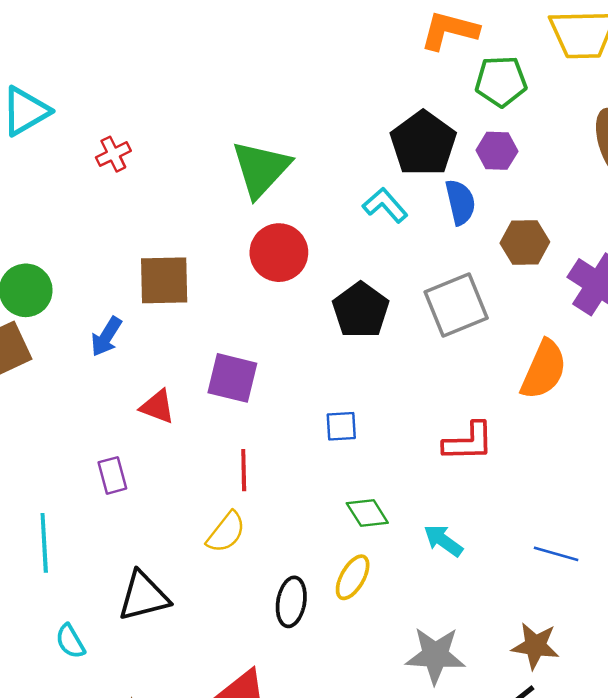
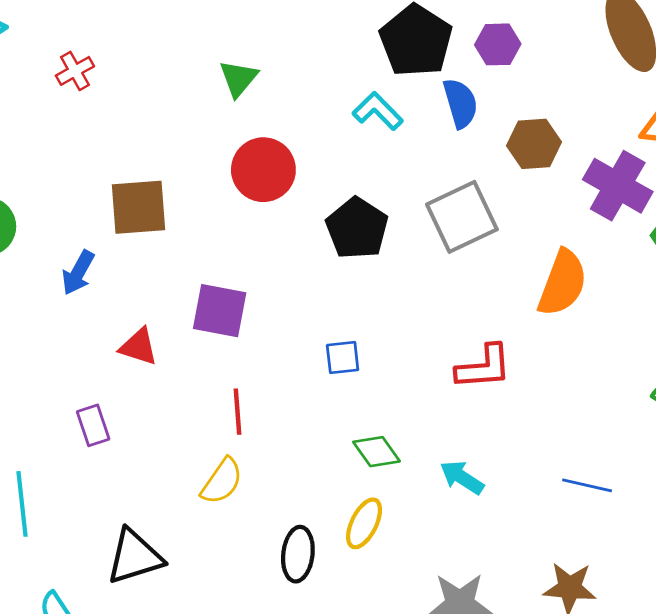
green triangle: (261, 169) -> (238, 78), size x0.6

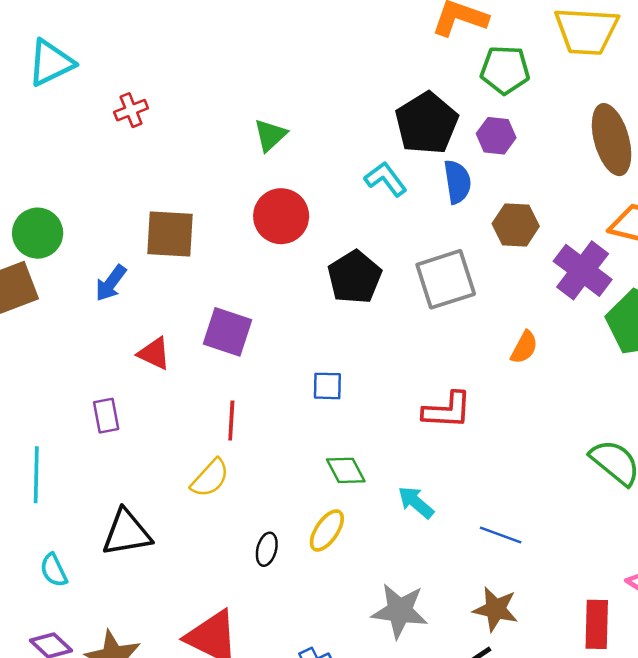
orange semicircle: (562, 283) -> (524, 347), size x0.6
blue line: (587, 485) -> (501, 535), moved
black ellipse: (298, 554) -> (267, 549), size x0.7

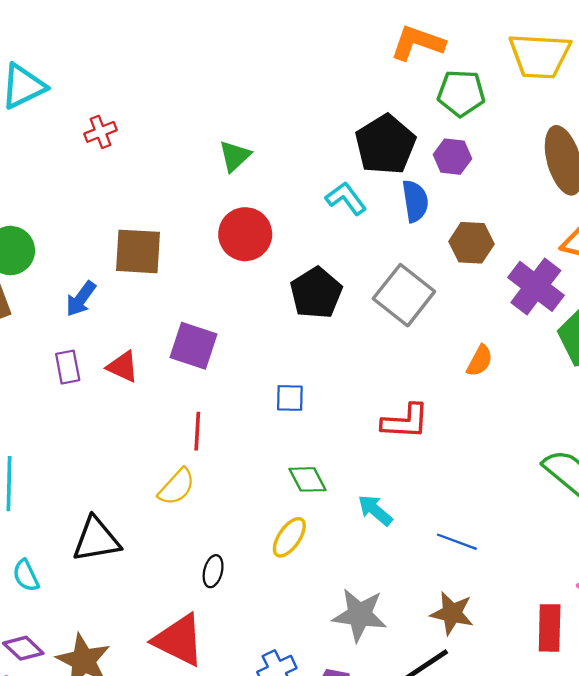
gray square: (446, 279) -> (404, 295), turned -34
purple rectangle: (106, 416) -> (68, 367), moved
black ellipse: (267, 549) -> (213, 571), moved

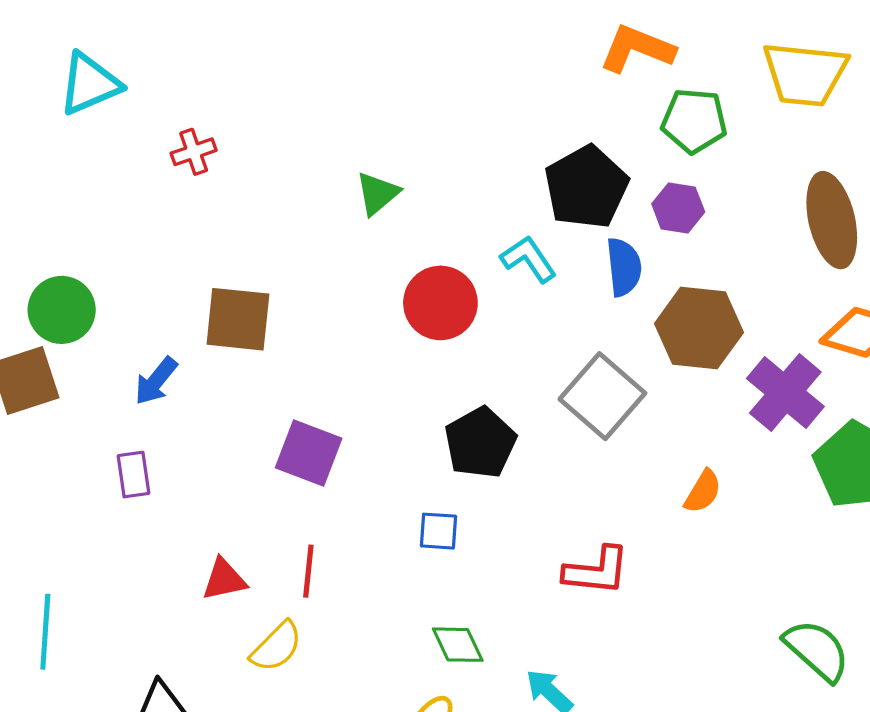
red circle: (245, 234) -> (440, 303), moved
brown hexagon: (471, 243) -> (699, 328), size x1.4
black pentagon: (316, 293) -> (480, 443), moved
red triangle: (123, 367) -> (224, 580), moved, turned -40

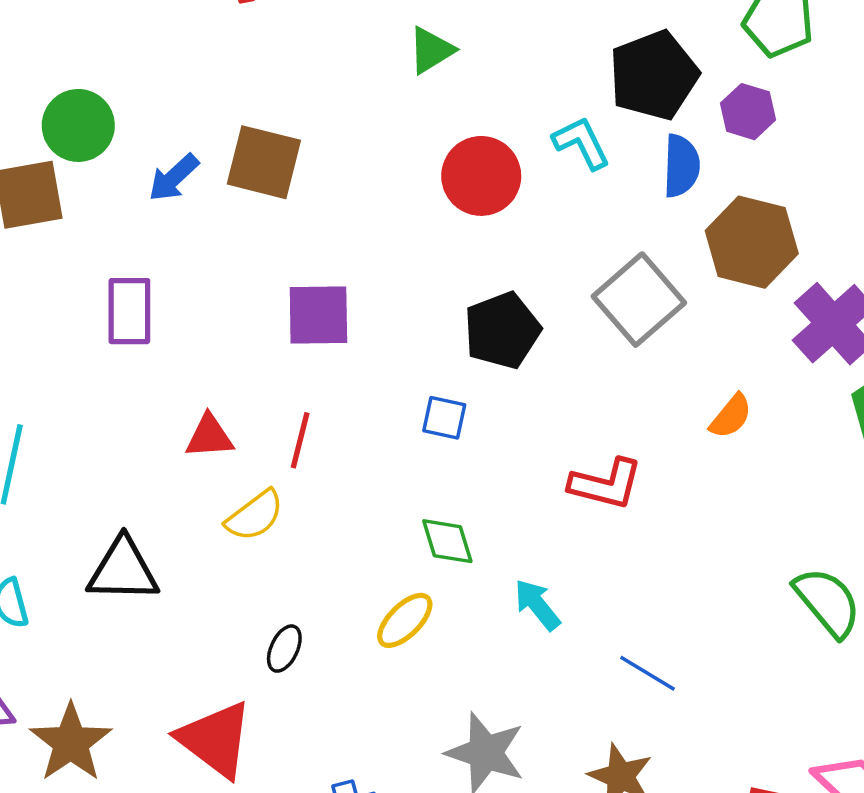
blue arrow: (156, 381) -> (174, 178), moved
purple square: (309, 453) -> (318, 315), turned -30
purple rectangle: (134, 475) -> (129, 311), size x1.4

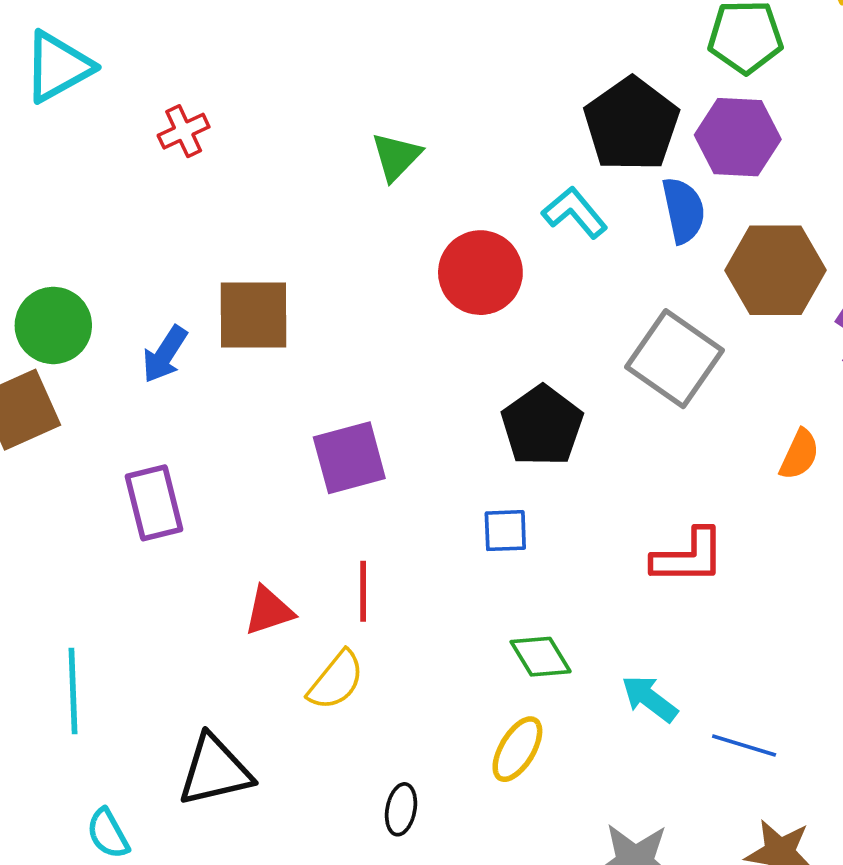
purple hexagon: (748, 112) -> (738, 137), size x1.4
blue line: (647, 673) -> (744, 745), moved

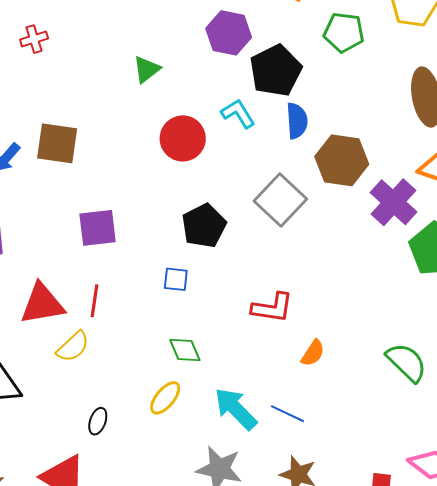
purple hexagon: (738, 137) -> (229, 33), moved
orange semicircle: (799, 455) -> (313, 353), moved
red triangle: (269, 611) -> (42, 304), size x1.6
cyan arrow: (649, 699) -> (236, 409), moved, size x1.5

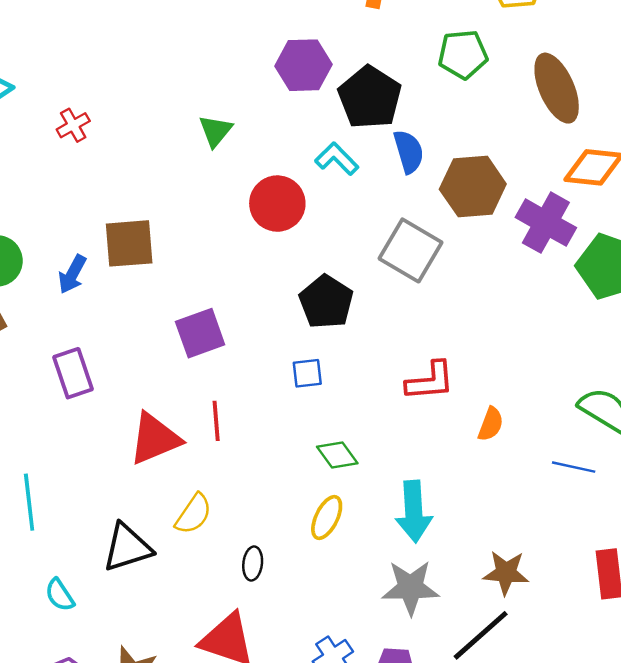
green pentagon: (344, 32) -> (463, 54), moved
yellow semicircle: (73, 347) -> (193, 514), moved
cyan arrow: (236, 409) -> (414, 511), turned -126
blue line: (287, 414) -> (574, 467), moved

